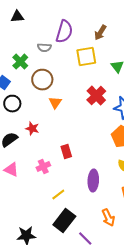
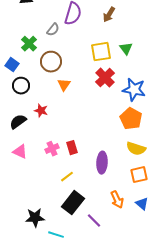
gray semicircle: (44, 48) -> (53, 30), turned -56
yellow square: (86, 57) -> (101, 52), moved
red rectangle: (66, 152) -> (72, 148), moved

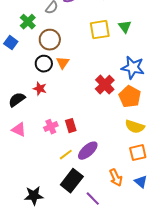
red cross: (105, 78) -> (105, 85), moved
black circle: (21, 86) -> (44, 64), moved
purple ellipse: (102, 163) -> (88, 151), moved, turned 45

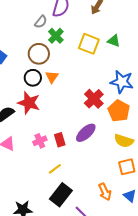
green cross: (28, 22) -> (56, 36), moved
green triangle: (125, 27) -> (114, 41), turned -32
yellow square: (100, 30) -> (89, 44), turned 30
red star: (40, 89) -> (29, 103), size x1.6
purple ellipse: (88, 151) -> (86, 133), moved

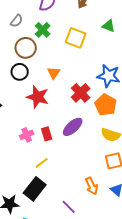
gray semicircle: (41, 22) -> (17, 21), moved
green triangle: (114, 41) -> (109, 26), moved
orange triangle: (52, 77) -> (54, 73), moved
red star: (29, 103) -> (38, 97), moved
black rectangle: (61, 195) -> (35, 189), moved

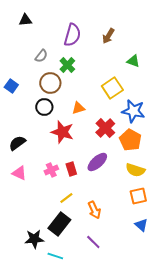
yellow square: (76, 38) -> (112, 88), moved, turned 35
orange triangle: (54, 73) -> (78, 108), turned 40
orange arrow: (92, 186) -> (94, 210), moved

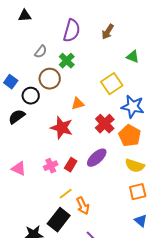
black circle: (44, 107) -> (31, 96), moved
black semicircle: (17, 143) -> (17, 117), moved
red rectangle: (71, 169) -> (71, 165), turned 48
orange arrow: (94, 210) -> (83, 206), moved

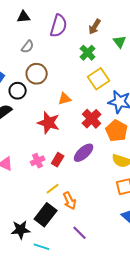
black triangle: (25, 16) -> (24, 17), moved
green triangle: (133, 57) -> (120, 42), moved, turned 32
green cross: (67, 61) -> (88, 53), moved

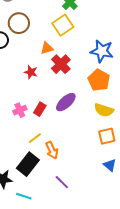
yellow square: (99, 79) -> (63, 25), moved
red cross: (92, 119) -> (61, 64), moved
red star: (49, 123) -> (31, 72), size x0.6

